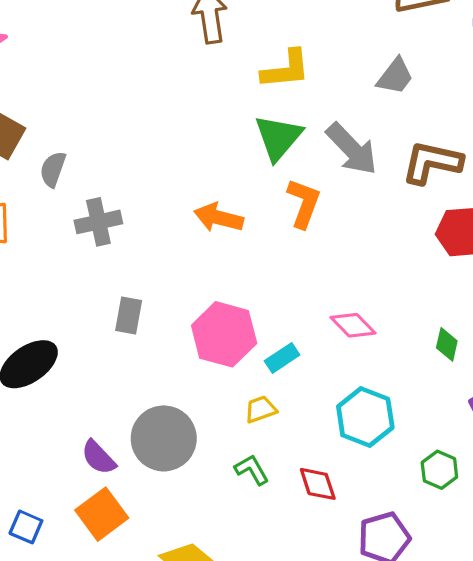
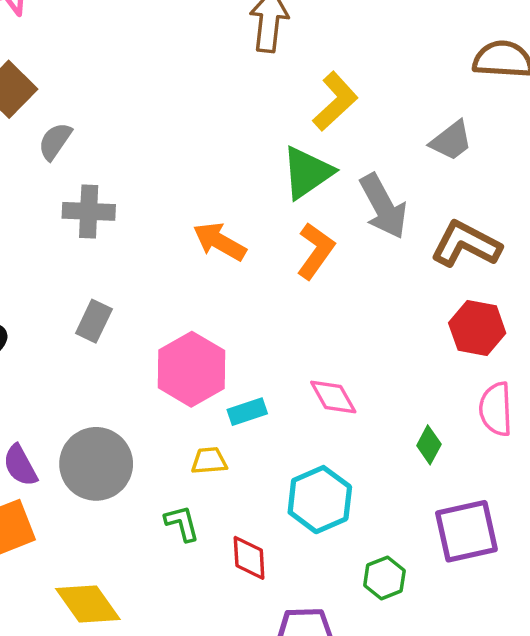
yellow L-shape: (286, 69) -> (335, 101), turned -52

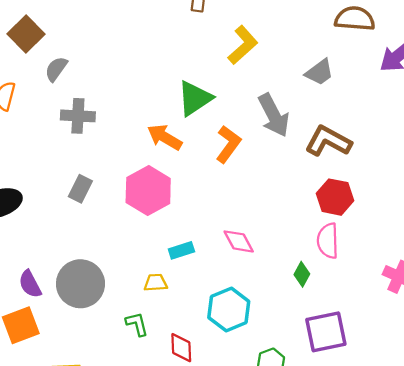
green triangle: (307, 173) -> (195, 98), moved
pink hexagon: (191, 369) -> (148, 190), moved
pink semicircle: (496, 409) -> (328, 241), moved

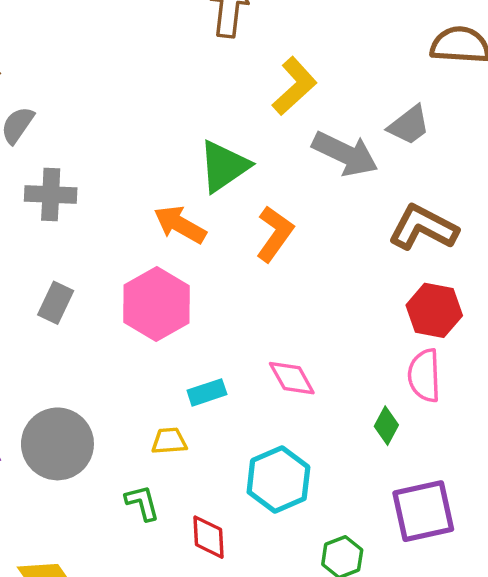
gray arrow: (274, 115) -> (345, 154), moved, turned -36

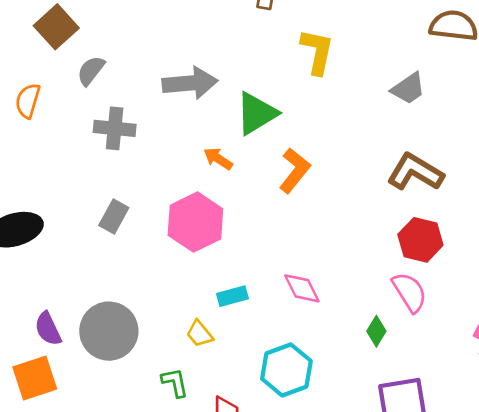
yellow L-shape: (294, 86) -> (317, 52), turned -39
gray arrow: (345, 154) -> (190, 83), moved, turned -34
orange arrow: (180, 225) -> (218, 159), size x0.7
pink semicircle: (424, 376) -> (410, 292), turned 147
yellow trapezoid: (169, 441) -> (200, 334), turned -128

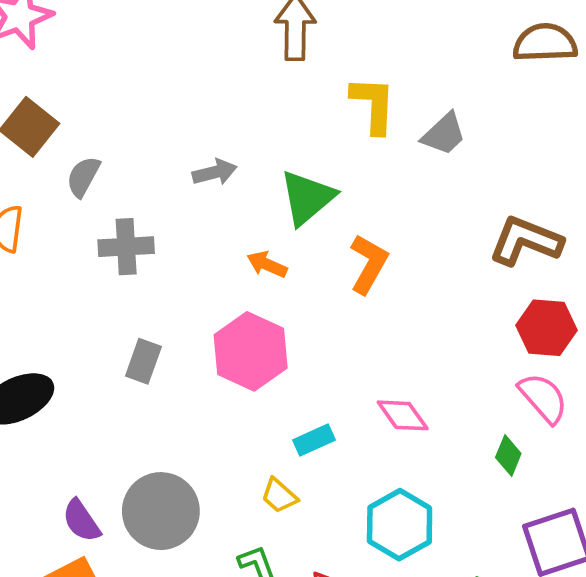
gray arrow: (190, 83) -> (215, 172), size x0.6
gray trapezoid: (408, 88) -> (444, 134), moved

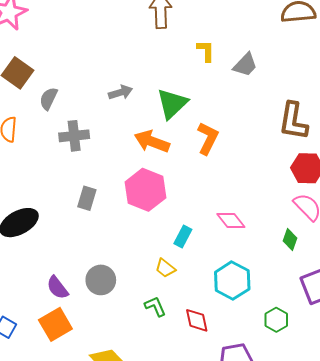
yellow L-shape: (373, 105) -> (206, 51), size x0.7
brown L-shape: (526, 241) -> (293, 121), turned -99
orange arrow: (267, 264) -> (152, 142), size x1.6
cyan rectangle: (314, 440) -> (183, 237), turned -35
gray circle: (161, 511) -> (101, 280), size x0.7

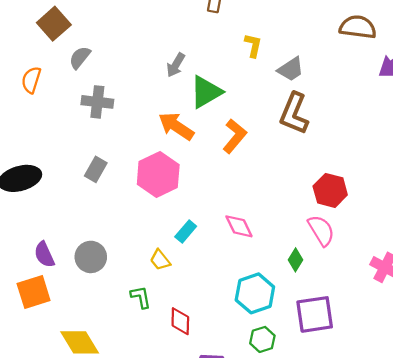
gray arrow: (121, 92) -> (176, 65), moved, turned 125
brown L-shape: (293, 121) -> (294, 113), moved
cyan hexagon: (232, 281) -> (255, 293), moved

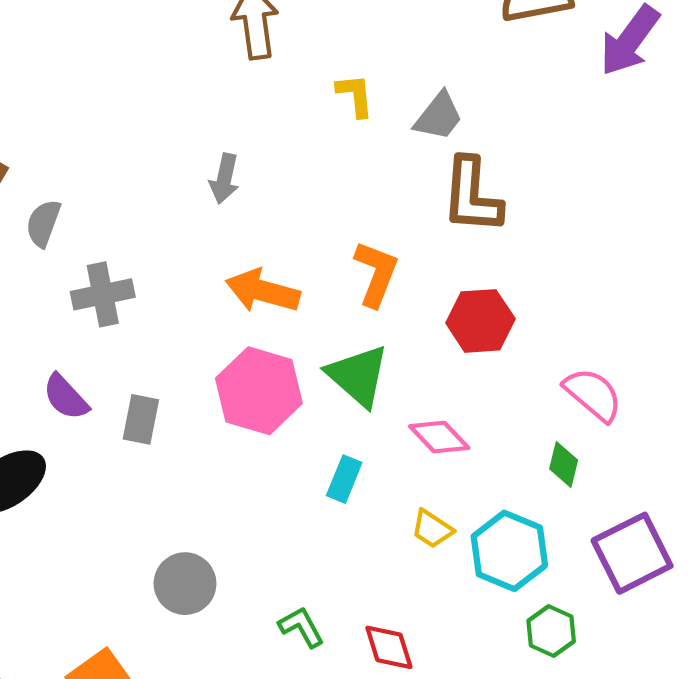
green triangle: (206, 92) -> (358, 376), moved, turned -30
red hexagon: (330, 190) -> (480, 321), moved
purple semicircle: (44, 255) -> (66, 397), moved
yellow trapezoid: (160, 260) -> (432, 529), moved

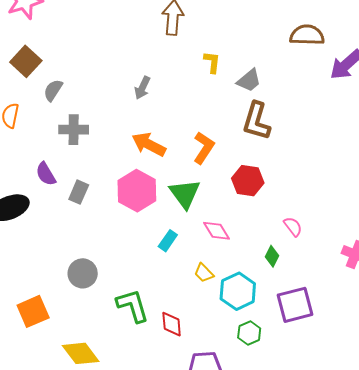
pink semicircle: (593, 394) -> (293, 227), size x0.7
green L-shape: (301, 627) -> (133, 306), size x1.6

